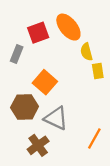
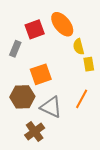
orange square: (45, 82) -> (41, 74), turned 30
orange line: (94, 139) -> (82, 99), moved

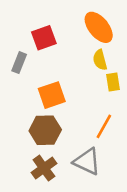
orange ellipse: (62, 24) -> (99, 27), moved
brown hexagon: (22, 97) -> (45, 130), moved
gray triangle: (51, 107) -> (87, 162), moved

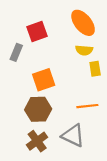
yellow semicircle: (100, 60) -> (84, 50), turned -70
orange line: (104, 126) -> (87, 106), turned 55

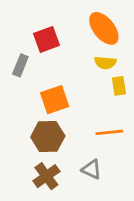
gray triangle: (73, 136) -> (92, 169), size x0.7

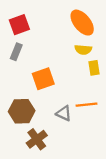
red square: (46, 39) -> (19, 25), moved
brown hexagon: (48, 136) -> (22, 111), moved
gray triangle: (92, 169) -> (64, 113), moved

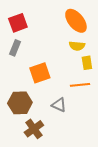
orange line: (86, 105) -> (80, 85), moved

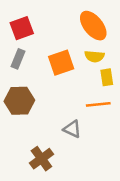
orange square: (40, 73) -> (61, 63), moved
brown hexagon: (20, 103) -> (19, 101), moved

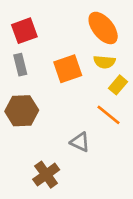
gray rectangle: (18, 59) -> (20, 65), turned -36
yellow rectangle: (107, 77) -> (118, 85), turned 49
orange line: (98, 104) -> (109, 115), turned 45

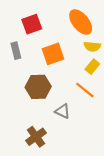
red square: (24, 31) -> (32, 24), moved
yellow semicircle: (104, 62) -> (92, 46), moved
brown hexagon: (22, 111) -> (38, 87), moved

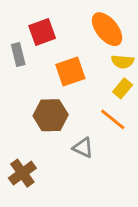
gray rectangle: (16, 51) -> (18, 55), moved
brown cross: (36, 137) -> (22, 173), moved

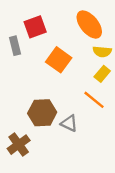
orange square: (70, 71) -> (59, 60), turned -35
brown hexagon: (51, 115) -> (42, 113), moved

